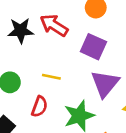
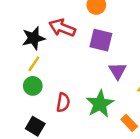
yellow line: (51, 77) -> (34, 64), moved, turned -56
purple triangle: (105, 84) -> (117, 71), size x0.7

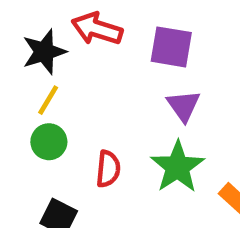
purple triangle: (117, 71) -> (184, 106), moved

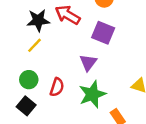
purple triangle: (184, 106) -> (88, 63), moved
green circle: (49, 142) -> (29, 80), moved

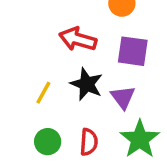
black star: (38, 20) -> (87, 84), moved, turned -30

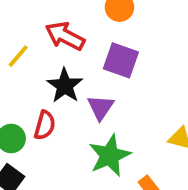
yellow line: (43, 93) -> (18, 56), moved
red semicircle: (89, 142) -> (45, 125), moved

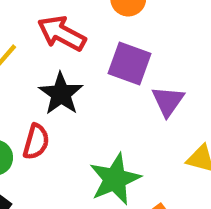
purple triangle: (101, 107) -> (168, 101), moved

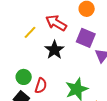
red semicircle: (36, 142) -> (41, 86), moved

